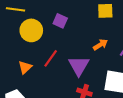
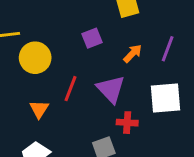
purple square: (60, 21) -> (92, 38), moved, turned -32

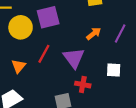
purple square: (92, 38) -> (48, 17), moved, size x1.5
white square: (165, 98) -> (114, 70), size x0.6

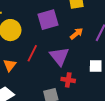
purple square: (48, 17) -> (48, 20), moved

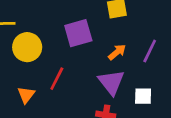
purple triangle: (59, 56) -> (111, 82), moved

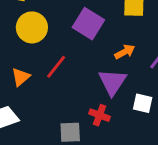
purple square: (78, 33) -> (88, 24), turned 36

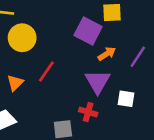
purple square: (88, 24) -> (88, 31), moved

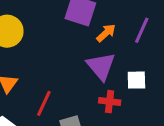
red line: (46, 71) -> (44, 103), moved
red cross: (88, 112) -> (110, 102), moved

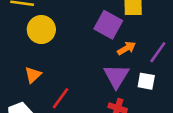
white square: (136, 80) -> (146, 81), moved

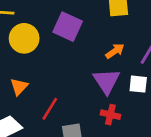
purple square: (108, 25) -> (68, 27), moved

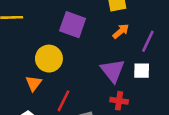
yellow circle: (24, 38) -> (49, 59), moved
orange arrow: (115, 51) -> (121, 31), moved

